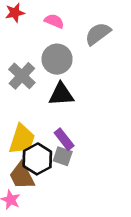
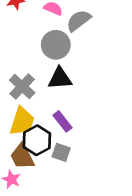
gray semicircle: (98, 34) -> (79, 21), moved
gray cross: (22, 76) -> (22, 86), moved
gray square: (63, 156) -> (61, 152), moved

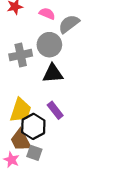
gray cross: (22, 86) -> (21, 55), moved, turned 35
gray square: (61, 152) -> (34, 153), moved

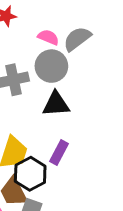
pink semicircle: (47, 14) -> (48, 37), moved
purple rectangle: (55, 110) -> (59, 152), turned 66

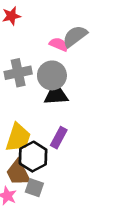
pink semicircle: (48, 37) -> (59, 44), moved
gray circle: (51, 66) -> (52, 75), moved

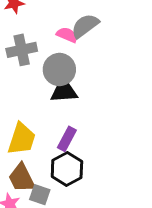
gray cross: (18, 73) -> (22, 50), moved
black hexagon: (33, 157) -> (67, 169), moved

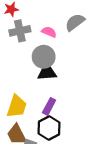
gray semicircle: (85, 26) -> (75, 22), moved
gray cross: (22, 50) -> (20, 31), moved

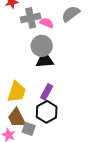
gray cross: (20, 31) -> (31, 18), moved

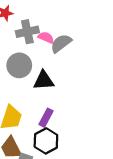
gray semicircle: (71, 14) -> (61, 43), moved
gray circle: (42, 46) -> (19, 65), moved

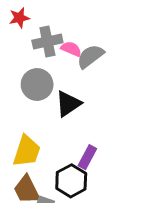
black triangle: (44, 80) -> (68, 104), turned -30
purple rectangle: (46, 118) -> (87, 157), moved

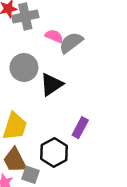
gray cross: (47, 42) -> (25, 17), moved
purple rectangle: (87, 157) -> (80, 128), moved

